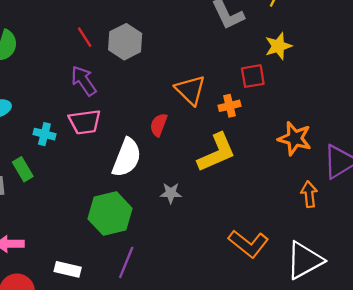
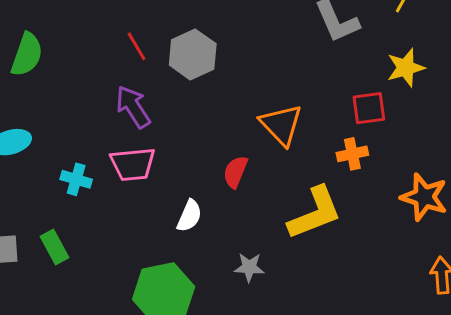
orange cross: (230, 106) -> (352, 154), moved
white semicircle: (127, 158) -> (189, 216), size x0.6
green rectangle: (23, 169) -> (55, 247), moved

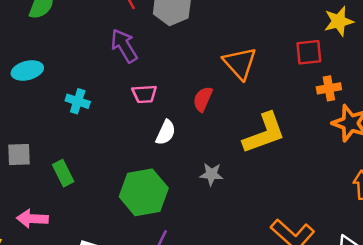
orange cross: (352, 154) -> (329, 88), moved
pink trapezoid: (133, 164) -> (144, 94), moved, size x0.7
green rectangle: (55, 247) -> (63, 173), moved

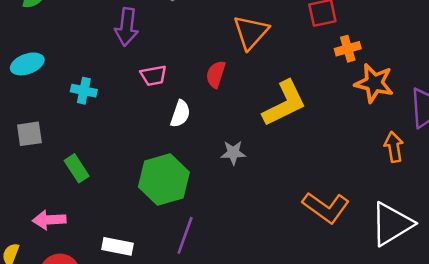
purple arrow: (124, 46) -> (127, 27), turned -136
orange triangle: (240, 63) -> (251, 32), turned 30
gray square: (19, 154) -> (29, 134), moved

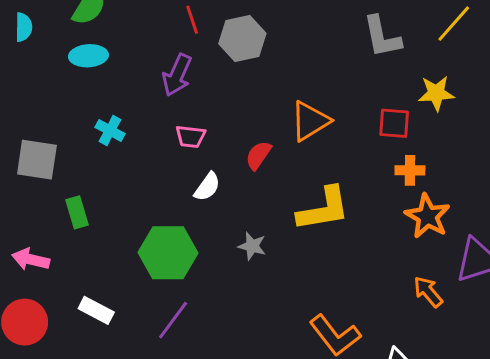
cyan ellipse: (27, 64) -> (88, 56), moved
gray square: (29, 134) -> (37, 160), size x1.4
orange arrow: (394, 147) -> (428, 292), turned -48

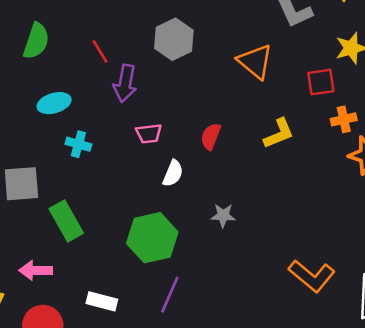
red line: (192, 20) -> (100, 51), moved
cyan ellipse: (88, 56) -> (54, 103), moved
orange triangle: (310, 121) -> (255, 62), moved, turned -36
yellow L-shape: (323, 209) -> (279, 134), moved, size x0.7
green rectangle: (77, 212) -> (66, 221), size x1.4

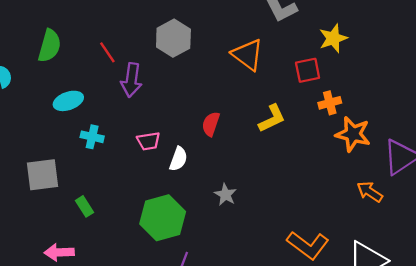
pink trapezoid: (149, 134) -> (149, 141), moved
gray star: (223, 215) -> (225, 195), turned 30
green rectangle: (66, 221) -> (84, 206), size x0.6

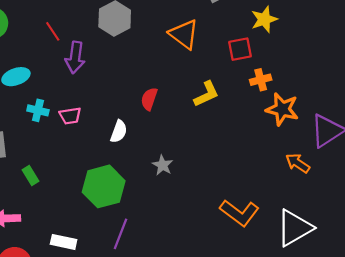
pink trapezoid: (149, 141) -> (70, 116), moved

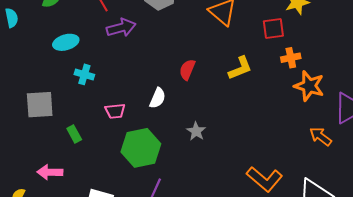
purple arrow: (75, 57) -> (121, 28), turned -116
pink trapezoid: (70, 116) -> (115, 111), moved

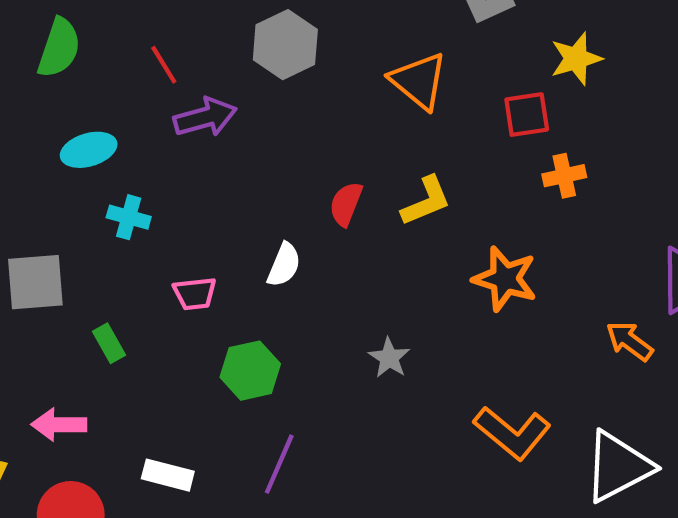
yellow L-shape: (240, 68) -> (426, 201), moved
orange star: (309, 86) -> (505, 279), moved
gray star: (196, 131) -> (389, 358), moved
green hexagon: (141, 148) -> (250, 371), size x0.7

